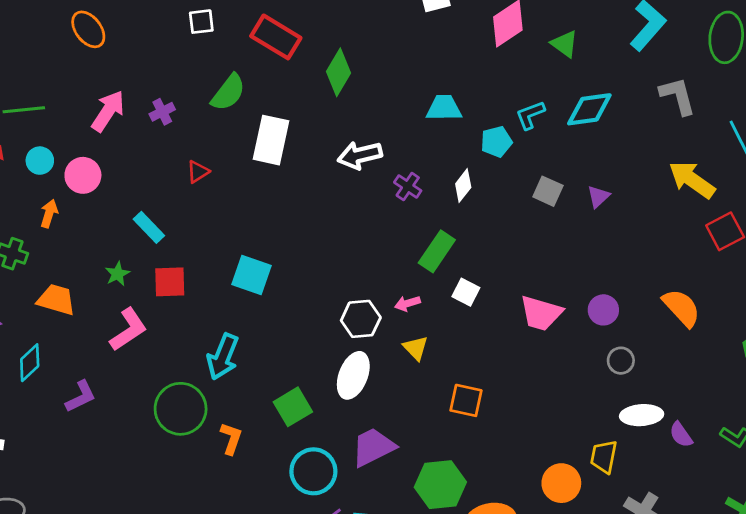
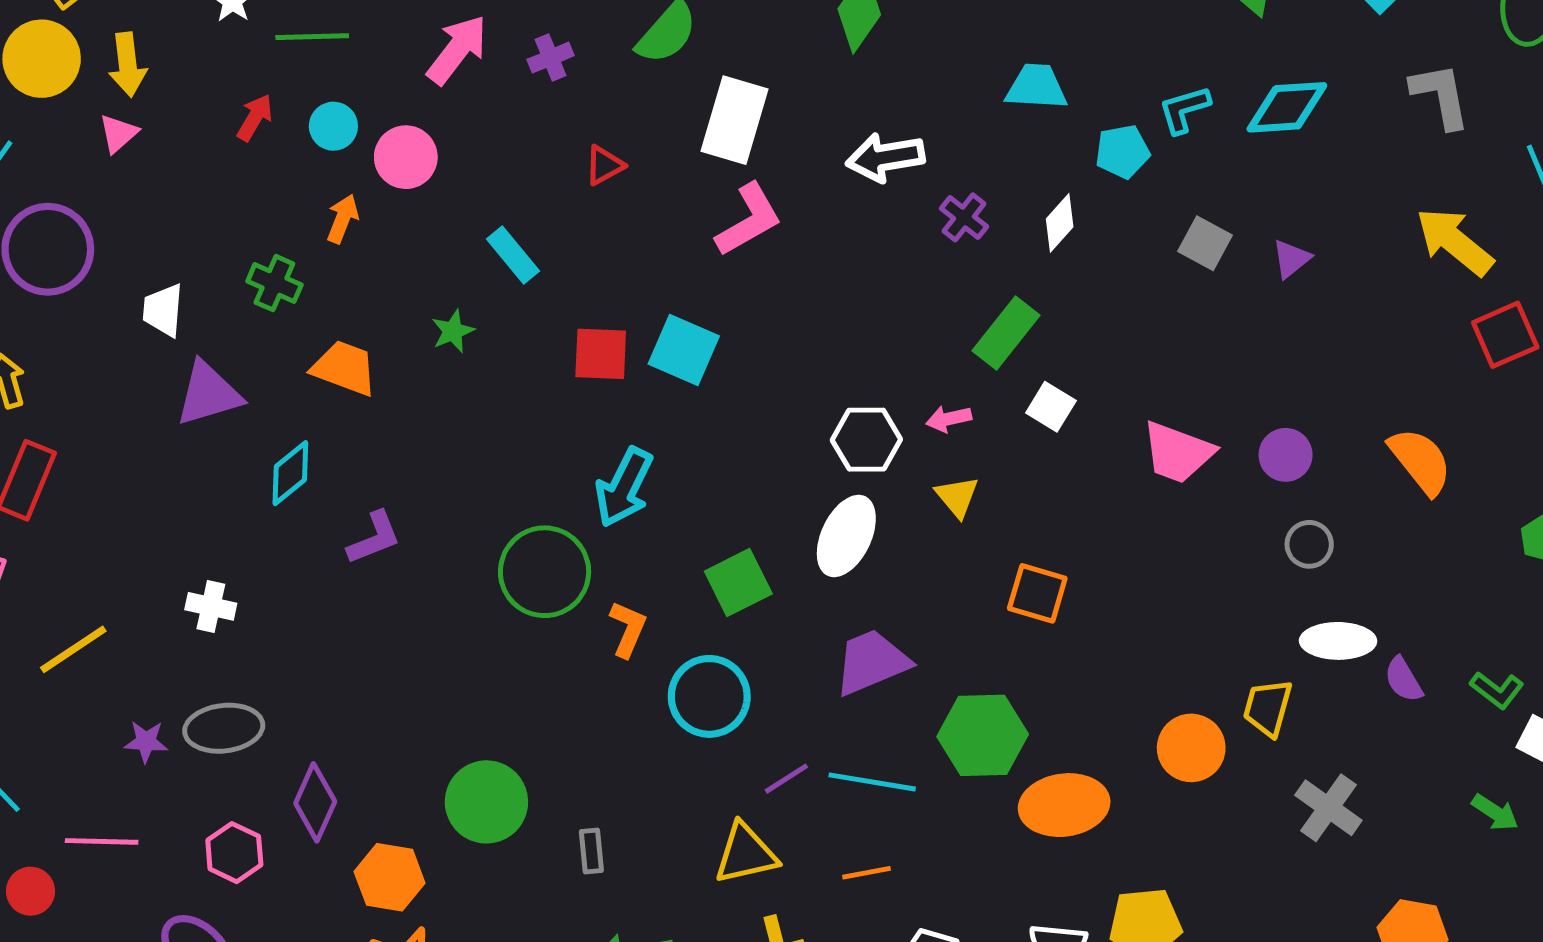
red square: (170, 282) -> (601, 354), moved
pink L-shape: (128, 330) -> (749, 220), moved
cyan circle: (313, 471) -> (709, 696), moved

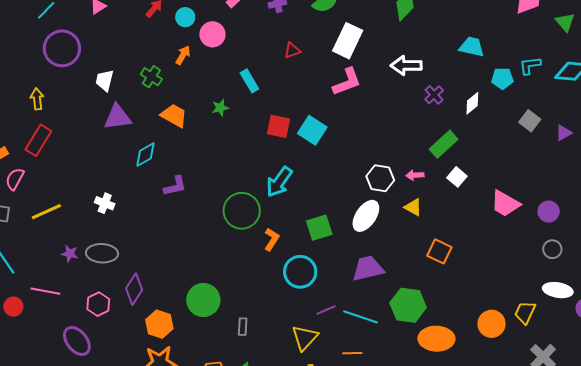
yellow triangle: (957, 497) -> (413, 207), turned -30
yellow triangle: (746, 854) -> (305, 338), turned -44

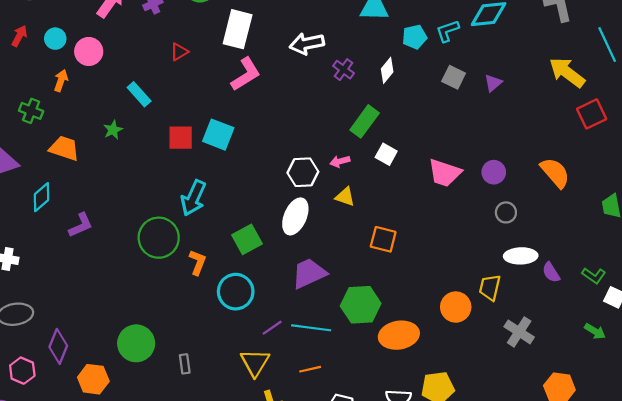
cyan L-shape: (530, 65) -> (448, 31), moved

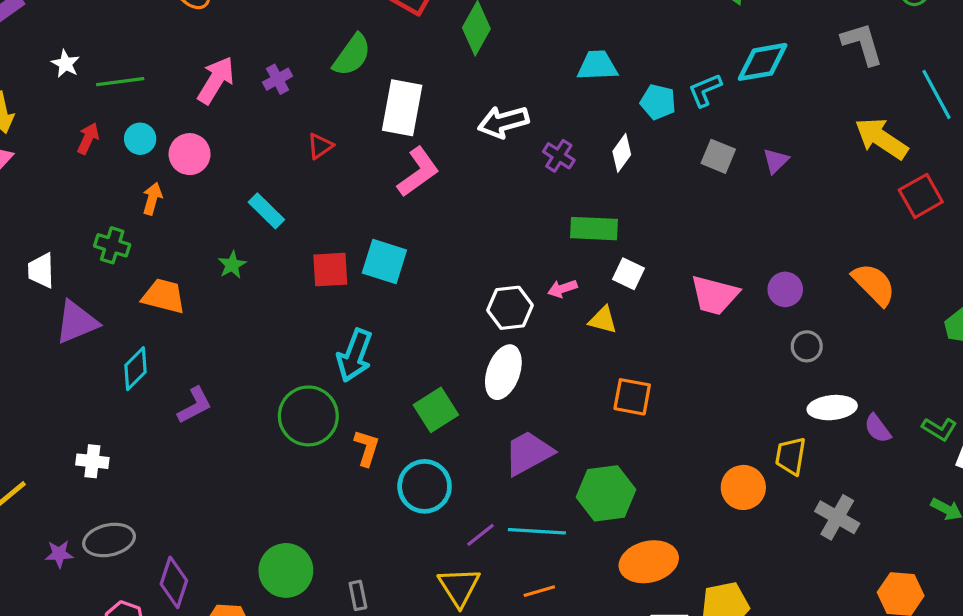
cyan pentagon: (415, 37) -> (658, 102), turned 30
green rectangle: (365, 121) -> (594, 229), turned 60
yellow triangle: (345, 197) -> (603, 320), moved
orange ellipse: (399, 335) -> (649, 562), moved

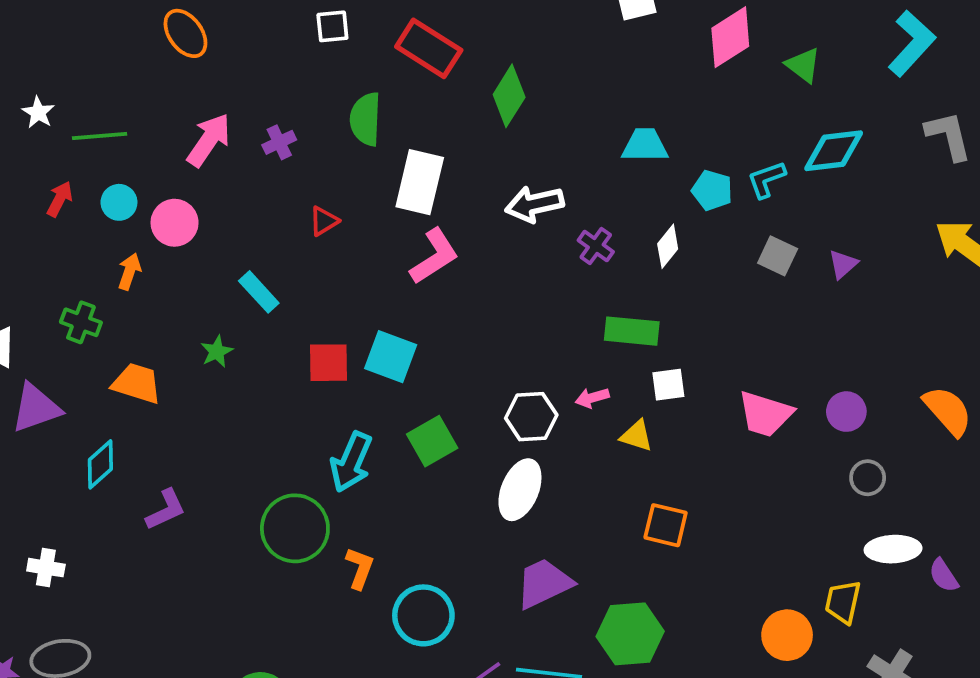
green semicircle: (352, 55) -> (366, 119), turned 144
white square: (628, 274) -> (668, 385), turned -36
green square: (436, 410) -> (432, 441), moved

